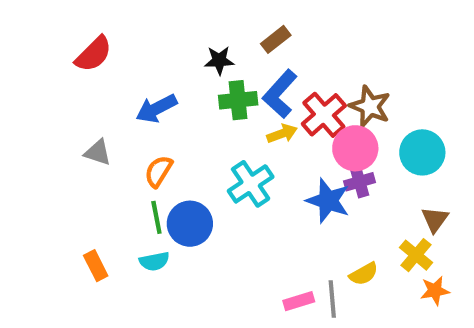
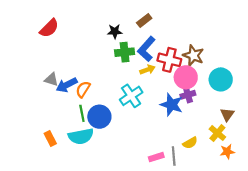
blue arrow: (156, 109) -> (67, 85), moved
red cross: (324, 115) -> (169, 60), turned -35
cyan semicircle: (154, 261) -> (81, 136), size x1.6

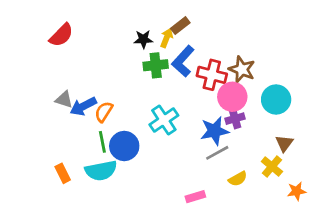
yellow arrow: (147, 70) -> (167, 38), moved, turned -48
blue star: (172, 105) -> (215, 131), turned -30
orange star: (227, 152) -> (297, 191), moved
gray line: (174, 156) -> (217, 153), moved, turned 66

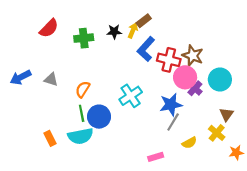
green cross: (156, 65) -> (84, 38), moved
blue arrow: (83, 106) -> (21, 77), moved
purple cross: (235, 119) -> (195, 88), moved, turned -32
gray line: (217, 153) -> (173, 122), turned -30

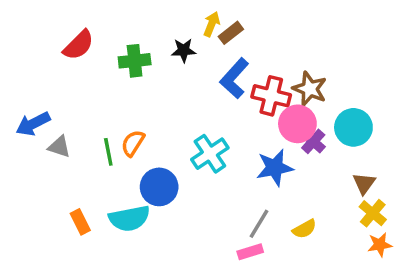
yellow arrow: (133, 30) -> (212, 24), moved
gray triangle: (51, 80) -> (59, 147), moved
green line: (82, 113) -> (108, 152), moved
gray line: (173, 122) -> (259, 224), moved
yellow cross: (217, 133) -> (373, 213), moved

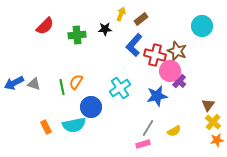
brown rectangle: (231, 33) -> (141, 19), moved
blue arrow: (33, 124) -> (14, 83), moved
cyan circle: (353, 127) -> (202, 26), moved

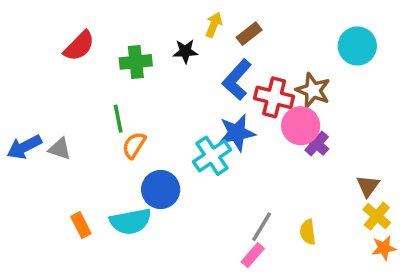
green line: (62, 87) -> (118, 119), moved
blue star: (157, 96) -> (237, 133), moved
yellow semicircle: (174, 131) -> (308, 232), turned 112
pink rectangle: (143, 144) -> (253, 255), turned -32

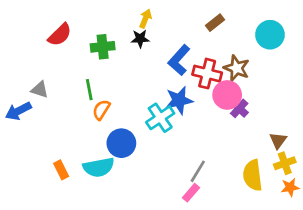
yellow arrow: (214, 25) -> (145, 19), moved
brown rectangle: (249, 34) -> (215, 23), moved
gray triangle: (60, 149) -> (40, 90), moved
yellow cross: (377, 216) -> (285, 163), turned 30
yellow semicircle: (308, 232) -> (253, 175), moved, size x1.6

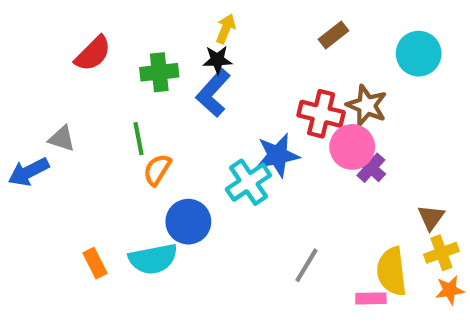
blue L-shape: (179, 60) -> (213, 93), moved
pink rectangle: (191, 193) -> (371, 298), moved, turned 48

